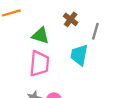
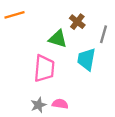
green triangle: (40, 36) -> (58, 39), moved

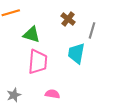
green triangle: (58, 39) -> (32, 35), moved
gray star: (38, 105) -> (14, 95), moved

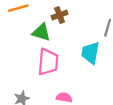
brown cross: (68, 19) -> (60, 15), moved, turned 32

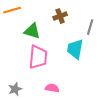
brown cross: (60, 15) -> (60, 16), moved

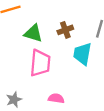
brown cross: (60, 16) -> (65, 30), moved

